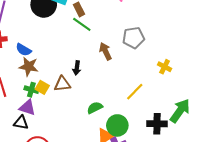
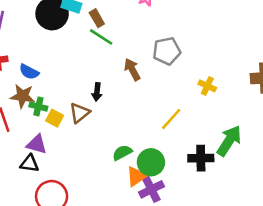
brown star: (29, 67) -> (23, 96), moved
brown triangle: (62, 84) -> (80, 113), turned -30
green cross: (31, 90) -> (38, 106), moved
green semicircle: (95, 108) -> (122, 153), moved

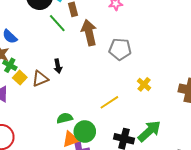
green line: (101, 37) -> (57, 23), moved
brown arrow: (132, 69) -> (89, 33), moved, size x1.4
black arrow: (97, 92) -> (58, 66), turned -32

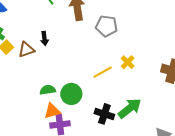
yellow line: (109, 102) -> (103, 72), moved
green circle: (85, 131) -> (71, 94), moved

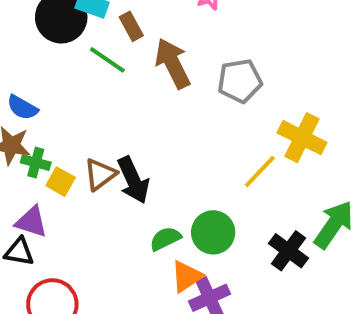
black arrow: (44, 39) -> (133, 180), moved, size x1.6
yellow cross: (128, 62) -> (302, 138), size x1.6
black cross: (104, 114) -> (289, 251), turned 36

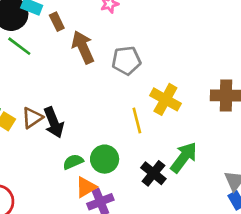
green line: (107, 60) -> (19, 46), moved
yellow line: (260, 172) -> (137, 120), turned -60

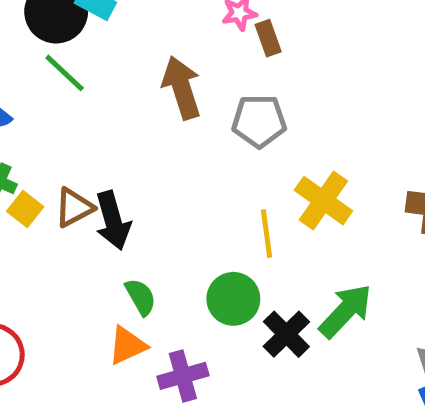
brown rectangle: (57, 22) -> (268, 38), moved
green circle: (105, 159) -> (233, 299), moved
green semicircle: (73, 162) -> (141, 297), turned 78
orange triangle: (86, 187) -> (127, 345), moved

